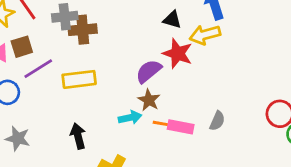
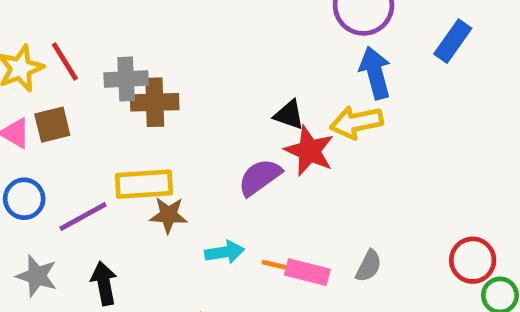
black triangle: (172, 20) -> (289, 115), moved
purple line: (38, 69) -> (83, 217), moved
brown star: (149, 100) -> (168, 215), moved, turned -30
black arrow: (78, 136) -> (104, 283), moved

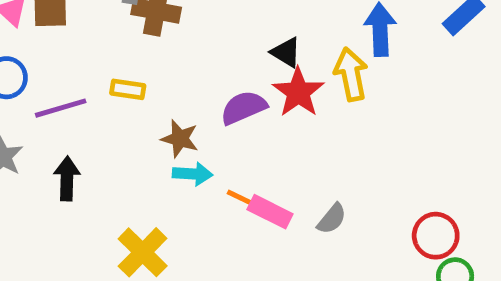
yellow arrow: (356, 122) -> (351, 74), turned 78
yellow rectangle: (144, 184) -> (128, 89), size x0.6
brown star: (168, 215) -> (180, 139), moved

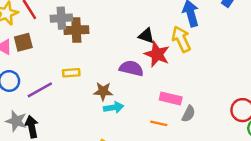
purple semicircle: (244, 108) -> (131, 68), turned 50
black arrow: (67, 179) -> (32, 127), moved
orange line: (243, 199) -> (159, 123), moved
pink rectangle: (270, 212) -> (171, 98), moved

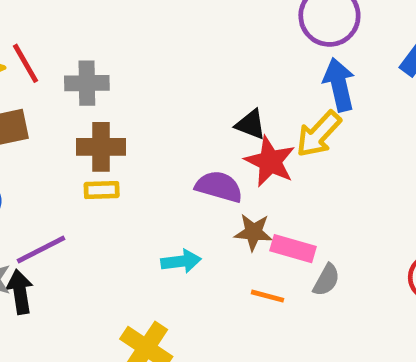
brown cross: (76, 30) -> (101, 147), moved
yellow arrow: (181, 39) -> (319, 134), turned -115
purple line: (40, 90) -> (41, 249), moved
brown star: (103, 91) -> (253, 232), moved

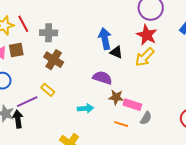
blue arrow: (339, 85) -> (105, 39), moved
brown cross: (101, 147) -> (54, 60), turned 30
red star: (270, 161) -> (147, 35), moved
yellow rectangle: (102, 190) -> (48, 90), moved, turned 40

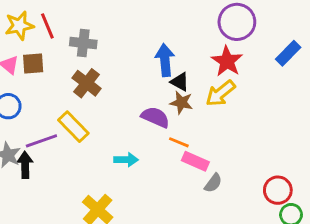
yellow rectangle: (48, 90) -> (73, 127), size x1.5
brown star: (116, 97) -> (181, 103), moved
orange line: (121, 124) -> (179, 142), moved

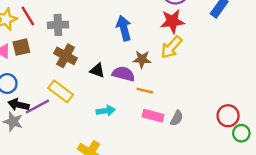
red star: (227, 61) -> (172, 21), turned -30
black triangle: (180, 82) -> (97, 70), moved
pink rectangle: (195, 161) -> (153, 116), moved
black arrow: (25, 165) -> (19, 105), moved, turned -66

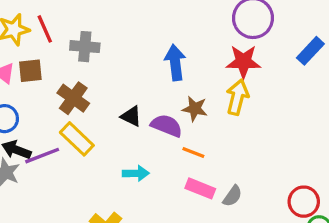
yellow arrow: (171, 47) -> (237, 97), turned 145
brown cross: (66, 56) -> (73, 98), moved

